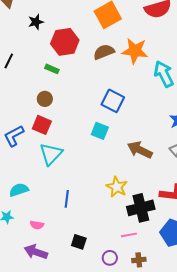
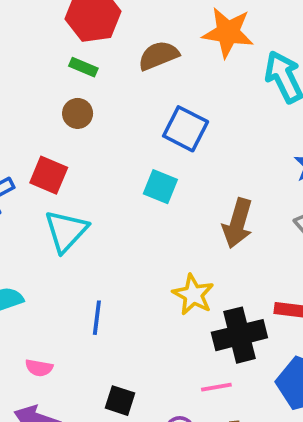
brown semicircle: (104, 52) -> (159, 56), moved
green rectangle: (52, 69) -> (83, 67), moved
brown circle: (45, 99) -> (78, 113), moved
brown arrow: (140, 150) -> (238, 223), turned -100

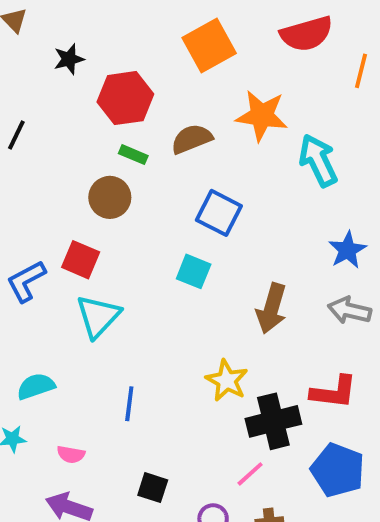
green rectangle: (83, 67) -> (133, 155), moved
brown circle: (78, 113) -> (110, 197), size x1.4
pink line: (216, 387) -> (250, 474), turned -32

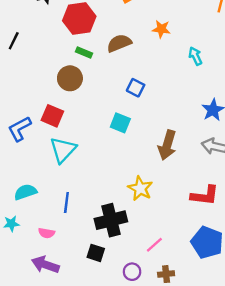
orange star: (262, 116) -> (161, 29), size x0.6
cyan arrow: (318, 160) -> (195, 56), size x0.6
blue square: (219, 213) -> (136, 88), size x0.7
blue line: (129, 404) -> (66, 203), moved
black cross: (273, 421) -> (111, 220), moved

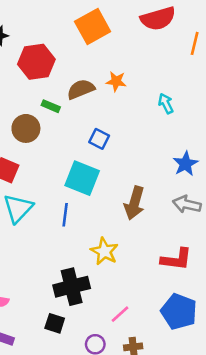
orange star: (161, 29) -> (116, 81), moved
green rectangle: (84, 53) -> (51, 106), moved
cyan square: (120, 123) -> (82, 178), size x1.5
blue line: (66, 203) -> (65, 215), moved

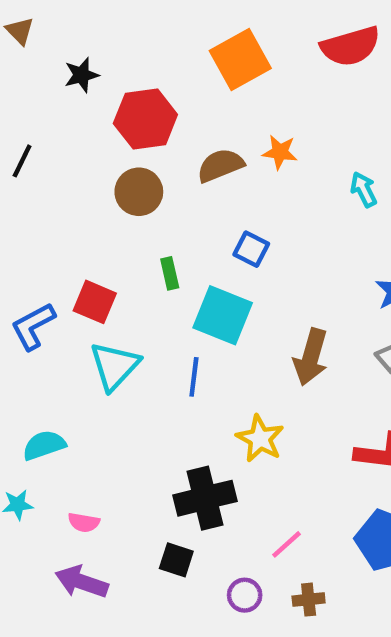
green rectangle: (51, 106) -> (170, 273), moved, turned 54
brown circle: (26, 128) -> (139, 192), moved

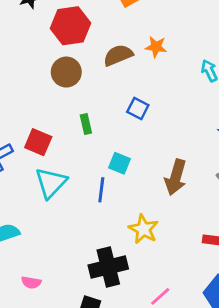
cyan square: (223, 315) -> (120, 163), moved, size x0.6

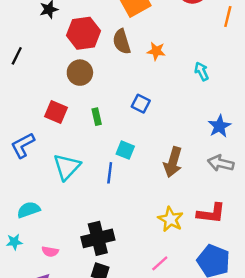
brown semicircle: (118, 55) -> (122, 42), moved, turned -85
red square: (38, 142) -> (56, 112), moved
yellow star: (143, 229) -> (171, 219), moved
black cross: (108, 267) -> (98, 238), moved

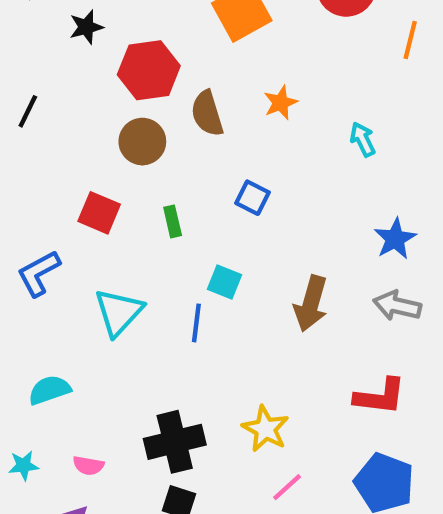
brown semicircle: (122, 42) -> (207, 113), moved
orange star: (156, 51) -> (281, 103), turned -30
yellow star: (171, 219) -> (265, 429), moved
cyan star: (14, 242) -> (24, 466), moved

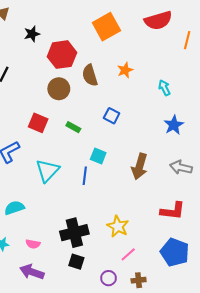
green rectangle: (173, 221) -> (73, 127), turned -48
blue star: (395, 239) -> (174, 125), moved

